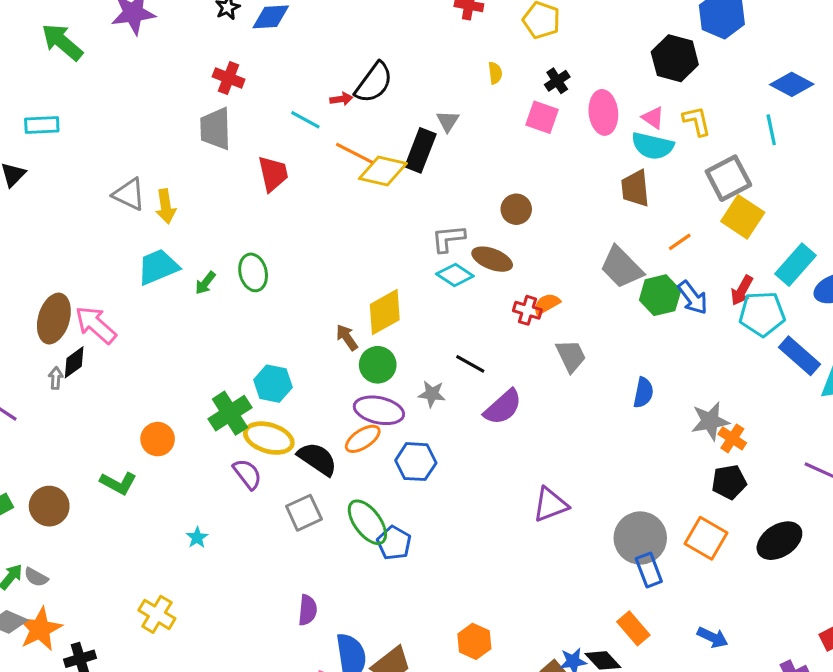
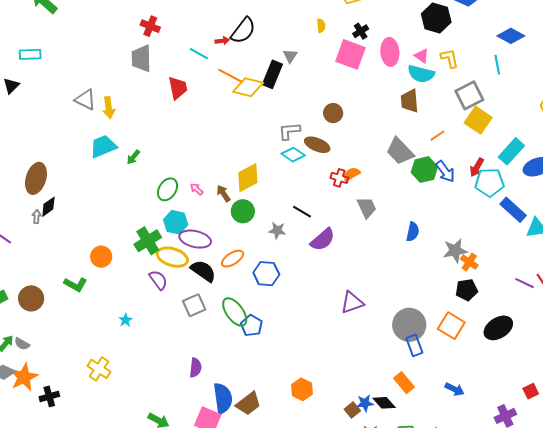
pink square: (542, 117) -> (351, 54), size x1.4
green ellipse: (253, 272) -> (168, 189), moved, turned 45
pink arrow: (96, 325) -> (197, 189), moved, size x0.5
purple ellipse: (379, 410) -> (195, 239), moved

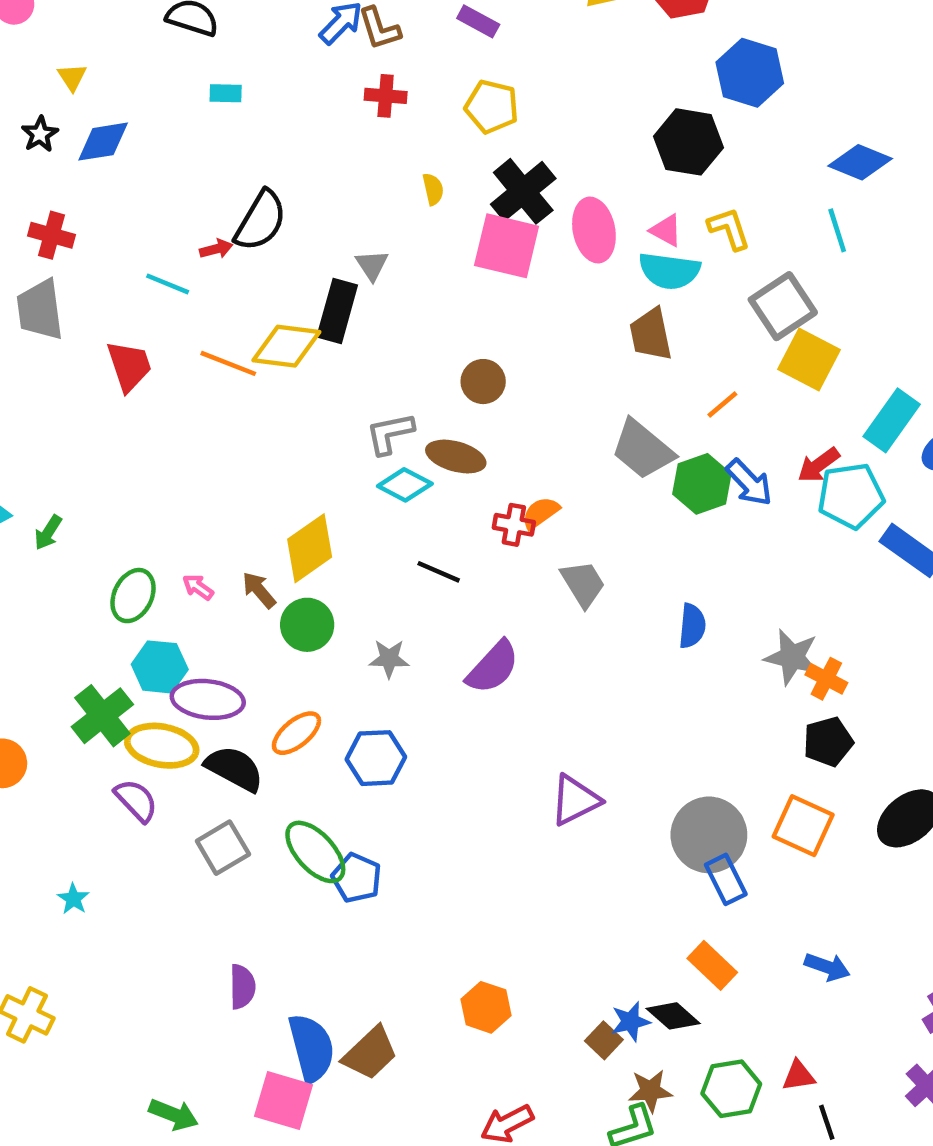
black cross: (361, 31) -> (523, 191), size x1.8
orange line: (230, 76) -> (228, 363), moved
red arrow: (477, 167) -> (819, 465), turned 30
black line: (302, 212) -> (439, 572), moved
gray star: (455, 251) -> (792, 657), turned 30

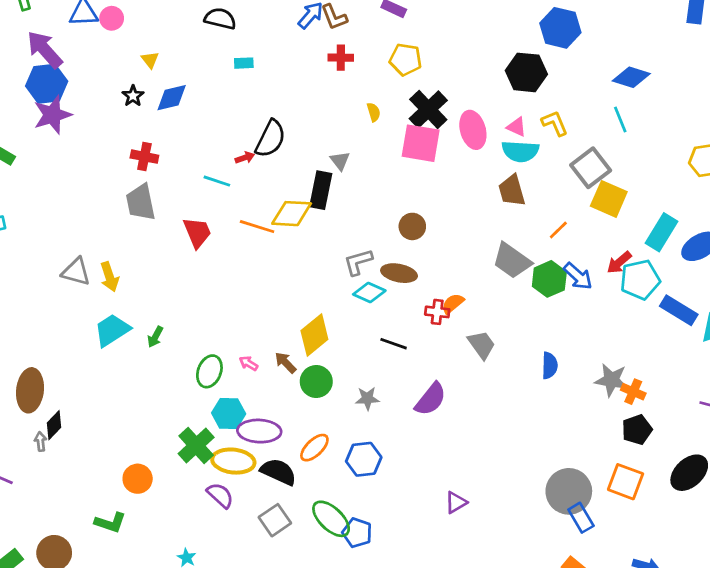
purple triangle: (575, 800) -> (456, 502), moved, size x0.7

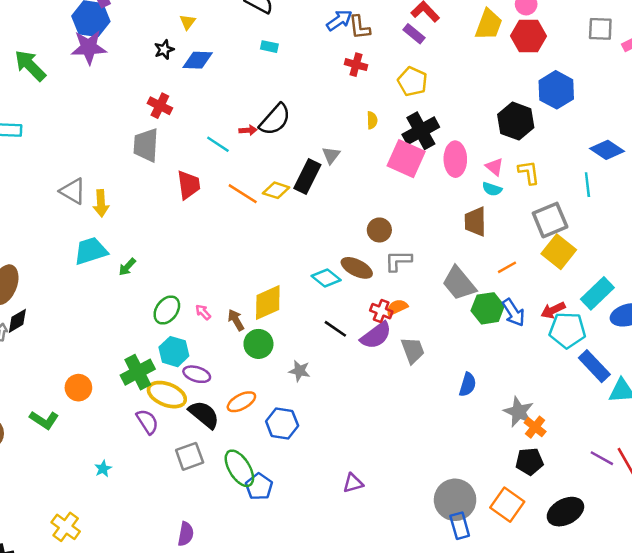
cyan semicircle: (520, 151) -> (492, 189), size x0.6
yellow diamond: (292, 214) -> (276, 190), size x0.7
gray L-shape: (358, 262) -> (398, 261), moved
purple semicircle: (431, 399) -> (376, 335), moved
purple ellipse: (259, 431) -> (197, 374), size x0.7

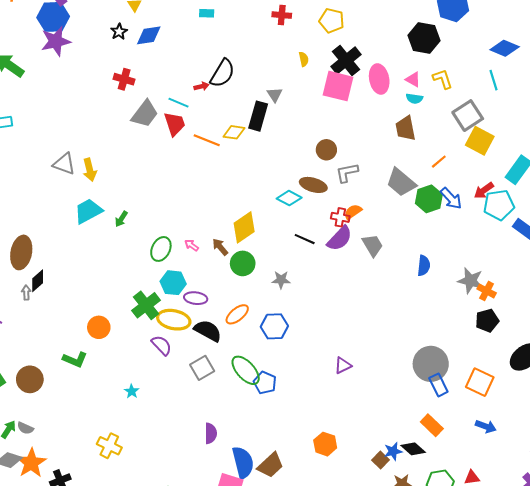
gray trapezoid: (146, 145) -> (145, 114), moved, turned -136
red trapezoid: (189, 185) -> (175, 124), moved
orange square: (507, 505) -> (480, 382), moved

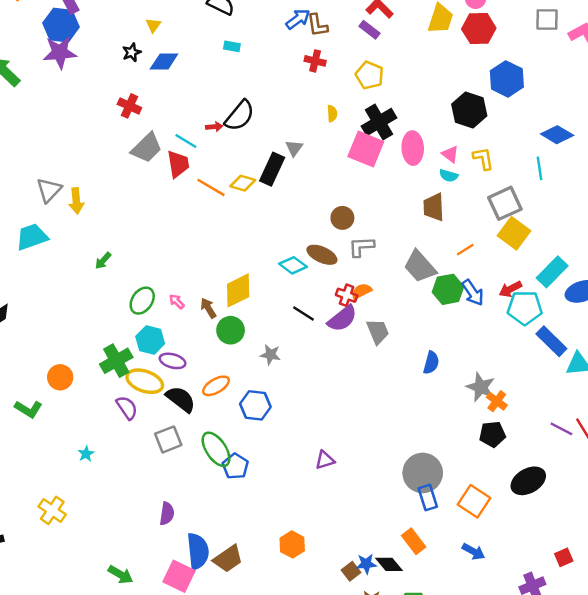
gray triangle: (64, 164) -> (49, 190), turned 45
cyan trapezoid: (88, 211) -> (32, 237), moved

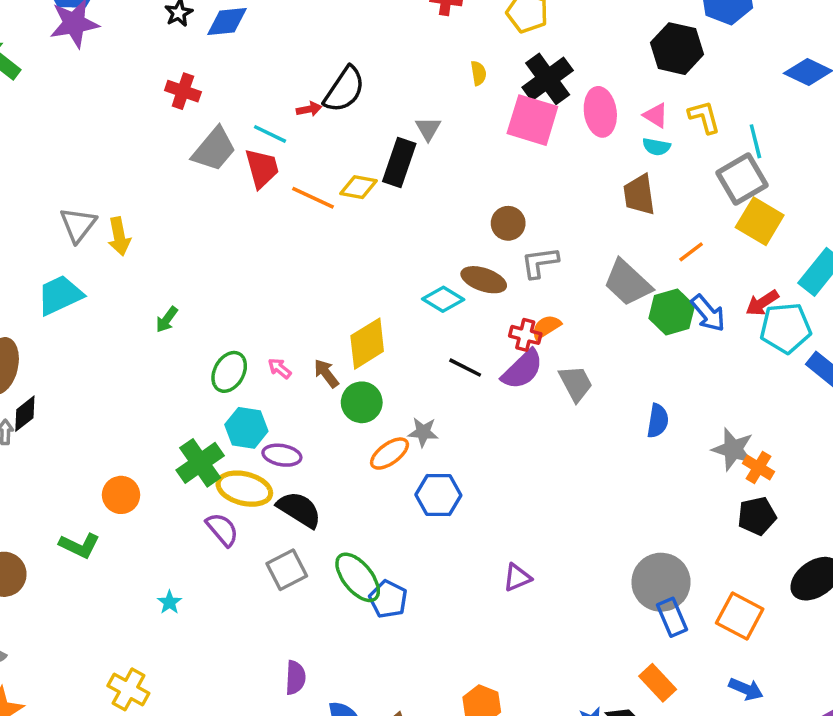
cyan line: (539, 168) -> (755, 141), moved
orange ellipse: (216, 386) -> (389, 454), moved
blue hexagon: (255, 405) -> (438, 495), moved

